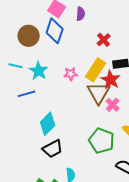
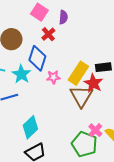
blue diamond: (55, 31) -> (37, 58), moved
red cross: (104, 40) -> (48, 34), moved
pink cross: (113, 105) -> (95, 130), moved

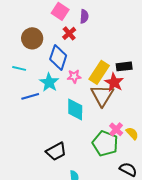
cyan star: (21, 74) -> (49, 82), moved
cyan diamond: (30, 127) -> (75, 109), moved, turned -45

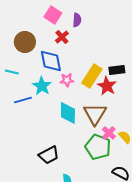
blue diamond: (58, 57) -> (51, 61), turned -30
brown triangle: (102, 95) -> (95, 114), moved

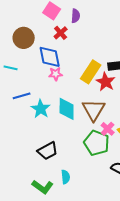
pink star: (67, 80) -> (56, 74), moved
cyan star: (42, 86) -> (41, 109), moved

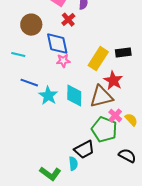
red star: (106, 82) -> (113, 81), moved
blue line: (22, 96) -> (29, 83), turned 36
brown triangle: (94, 110) -> (101, 97), turned 45
black trapezoid: (48, 151) -> (84, 150), moved

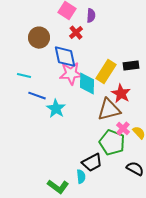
cyan line: (18, 55) -> (24, 76), moved
pink star: (63, 61) -> (71, 74), size x1.6
cyan diamond: (74, 96) -> (87, 84), moved

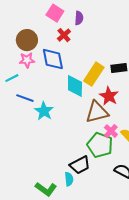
pink star: (71, 74) -> (27, 60), moved, size x0.7
cyan line: (24, 76) -> (12, 78), turned -40

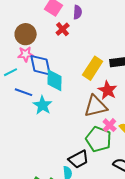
blue diamond: (53, 59) -> (41, 65), moved
cyan diamond: (75, 86) -> (55, 80), moved

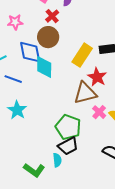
brown circle: (26, 34) -> (48, 37), moved
pink star: (26, 54) -> (15, 22), moved
cyan star: (43, 105) -> (17, 110), moved
green pentagon: (99, 139) -> (68, 127), moved

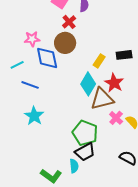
pink star: (15, 22) -> (32, 39), moved
yellow rectangle: (82, 55) -> (99, 61), size x0.6
cyan diamond: (44, 67) -> (88, 84), moved, turned 30

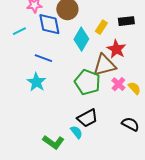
cyan diamond: (88, 84) -> (81, 39), moved
blue line: (30, 85) -> (43, 58), moved
green pentagon: (85, 133) -> (87, 82), moved
cyan semicircle: (74, 166) -> (76, 132), turned -32

